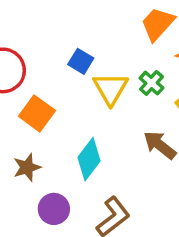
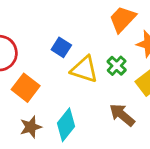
yellow triangle: (111, 89) -> (84, 69), turned -44
brown star: (27, 167) -> (31, 127), moved

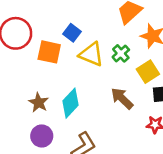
orange square: (26, 88) -> (49, 52), moved, turned -30
brown star: (31, 127) -> (39, 103), turned -30

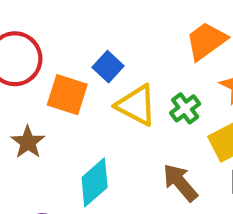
brown star: (39, 103) -> (28, 142), moved

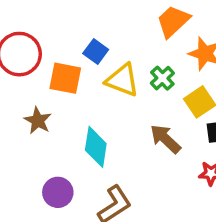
cyan diamond: (95, 182) -> (96, 147), turned -33

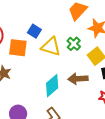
brown arrow: (165, 139) -> (78, 79), turned -42
cyan diamond: (96, 147) -> (52, 86), moved, turned 45

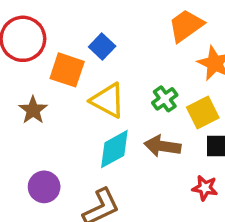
green cross: (74, 44) -> (165, 99), moved
yellow triangle: (51, 47) -> (108, 100), moved

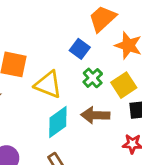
blue square: (102, 46) -> (80, 49), moved

